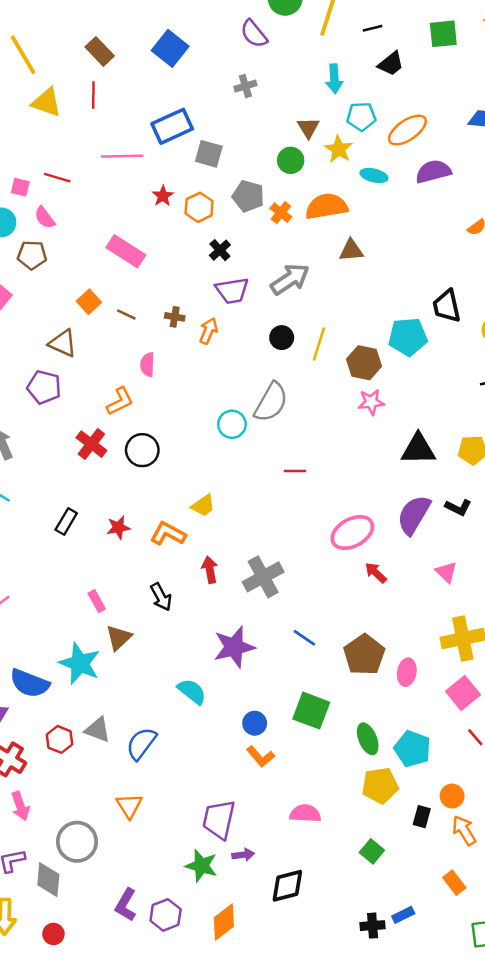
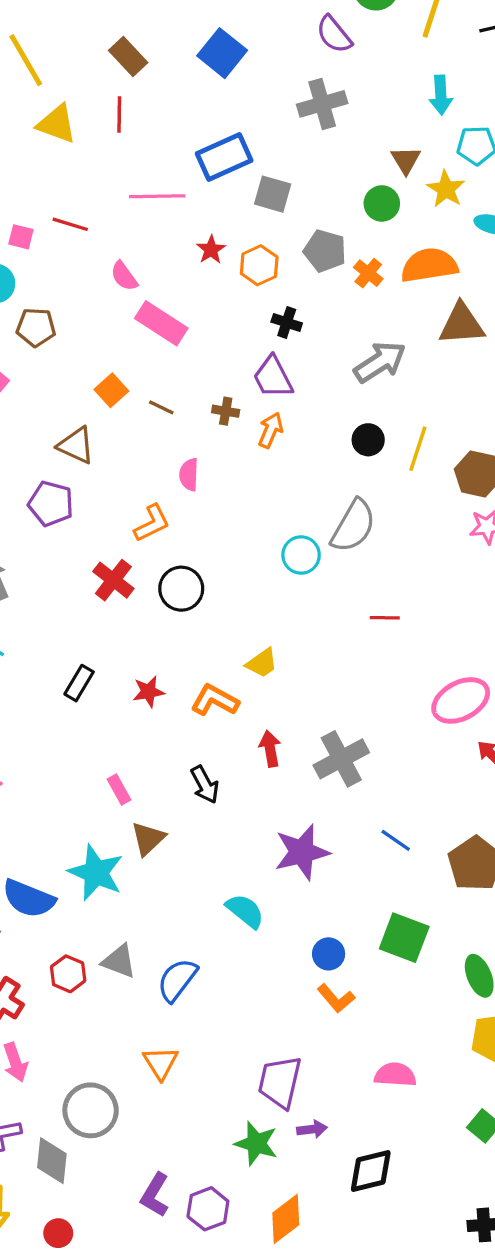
gray cross: (245, 86) -> (322, 104), size x1.6
pink semicircle: (45, 218) -> (124, 276), moved
black cross: (220, 250) -> (287, 323), turned -30
brown triangle: (351, 250) -> (462, 324), size x1.4
purple trapezoid: (232, 291) -> (273, 377), moved, turned 72

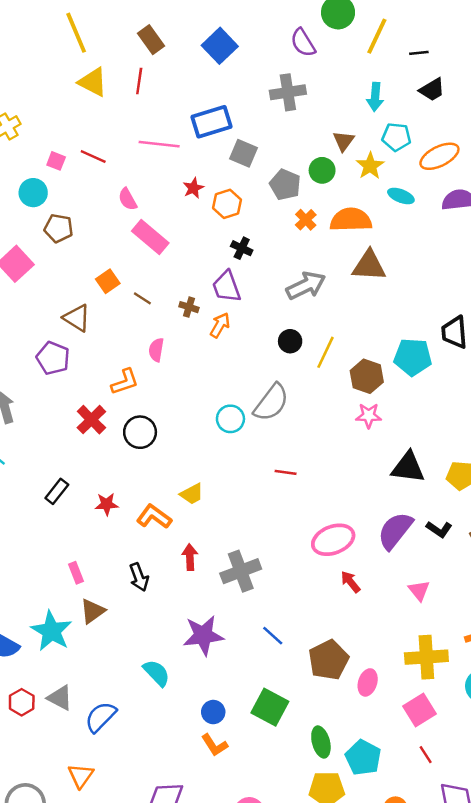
gray pentagon: (325, 251) -> (285, 185), moved

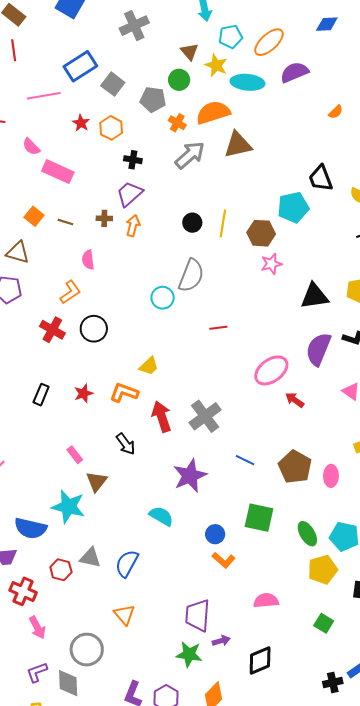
gray square: (243, 153) -> (113, 84), turned 30
cyan ellipse: (401, 196) -> (247, 82), size x1.5
gray arrow: (306, 286) -> (190, 155), moved
purple trapezoid: (227, 287) -> (130, 194), turned 84
red arrow: (190, 557) -> (162, 417), size x1.4

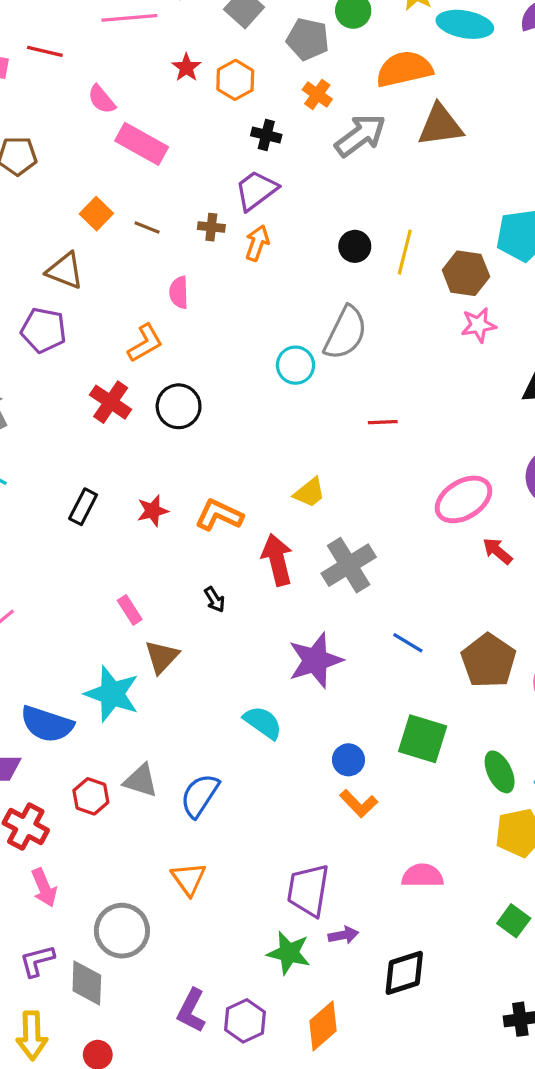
orange cross: (177, 123) -> (317, 94), moved
yellow trapezoid: (149, 366) -> (310, 493), moved
black arrow: (126, 444) -> (215, 600), size x0.7

